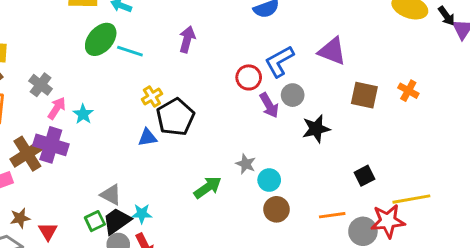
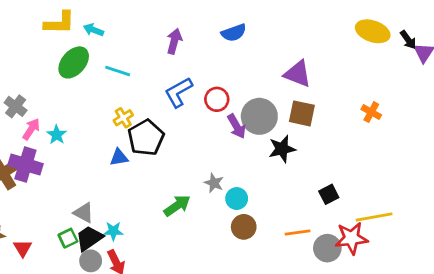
purple arrow: (187, 39) -> (174, 41), moved
cyan line: (130, 51) -> (118, 71), moved
blue L-shape: (279, 61) -> (179, 92), moved
gray circle: (293, 95) -> (259, 116), size x1.6
brown square: (364, 95) -> (302, 113), moved

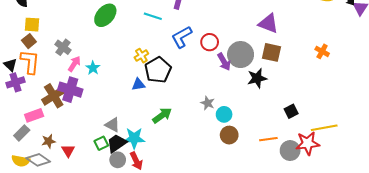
cyan line: (118, 71) -> (153, 16), moved
green arrow: (177, 206) -> (162, 115), moved
cyan star: (113, 231) -> (134, 138), size x1.5

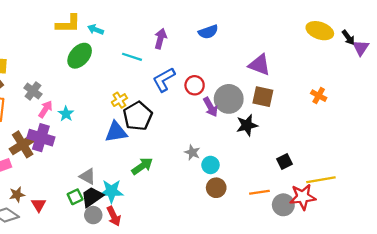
blue triangle: (138, 84) -> (116, 132), size x1.5

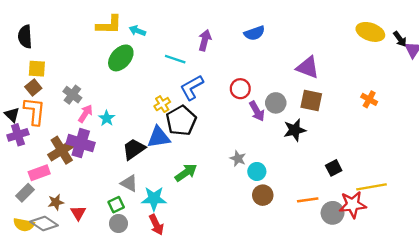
blue L-shape: (164, 80) -> (192, 88), moved
gray circle: (229, 99) -> (276, 103), size x0.7
black trapezoid: (92, 197) -> (134, 149), moved
gray circle: (93, 215) -> (118, 224), moved

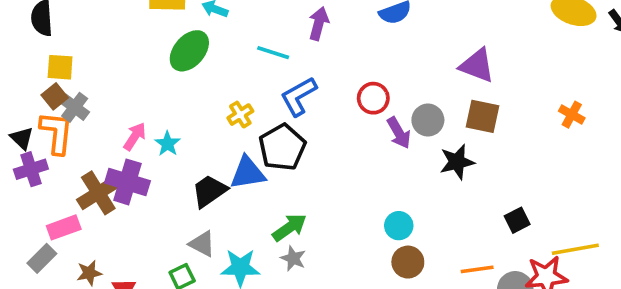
gray cross: (72, 95) -> (75, 107), moved
yellow cross: (162, 104) -> (240, 115), moved
gray star: (238, 158) -> (293, 258), moved

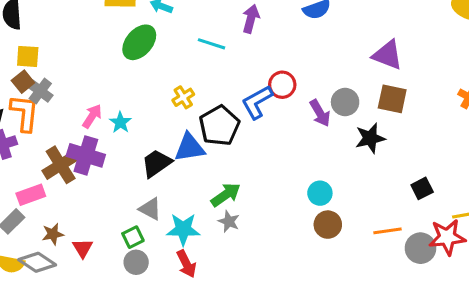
blue L-shape: (299, 96) -> (257, 102), moved
red circle: (373, 98) -> (282, 85), moved

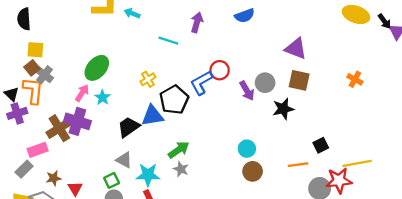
green ellipse: (139, 42) -> (97, 68), moved
orange line: (388, 231) -> (298, 165), moved

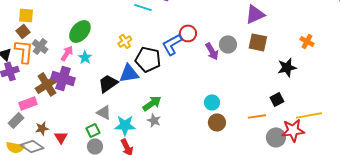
purple triangle: (296, 49) -> (255, 14), turned -45
gray cross: (44, 75) -> (40, 46), moved
black pentagon: (174, 100) -> (148, 59), turned -30
black star: (283, 109) -> (287, 67), moved

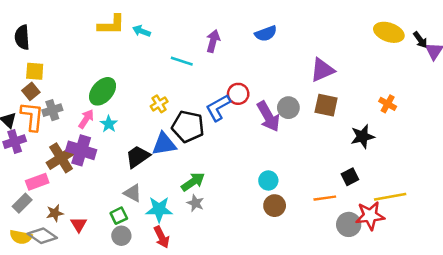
gray cross: (40, 46) -> (52, 110), turned 35
purple arrow: (212, 51) -> (268, 116), size x1.4

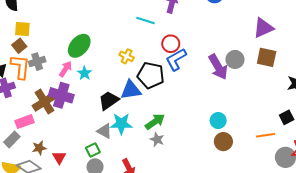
red circle: (238, 94) -> (171, 44), moved
yellow cross: (159, 104) -> (127, 56), turned -32
cyan star: (159, 209) -> (121, 124), moved

